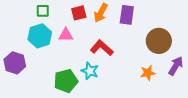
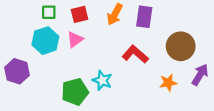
red square: (79, 13) -> (79, 14), moved
pink triangle: (66, 35) -> (75, 39), turned -35
red L-shape: (102, 48) -> (135, 54), moved

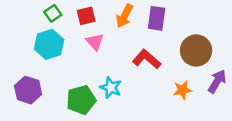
green square: (49, 12) -> (53, 13), turned -35
pink triangle: (75, 39) -> (95, 42), moved, turned -36
purple hexagon: (17, 71) -> (28, 90), moved

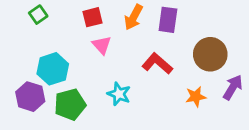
green square: (53, 13) -> (38, 15), moved
cyan hexagon: (49, 44) -> (53, 69), moved
green pentagon: (81, 100) -> (70, 105), moved

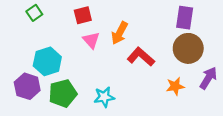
orange arrow: (133, 17) -> (120, 33), moved
purple rectangle: (168, 20) -> (185, 18), moved
cyan star: (119, 94) -> (104, 97), moved, turned -30

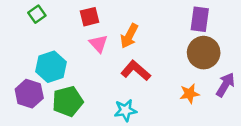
red L-shape: (141, 57) -> (136, 71), moved
cyan star: (104, 97) -> (125, 110), moved

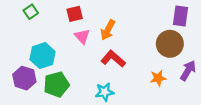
purple rectangle: (200, 19) -> (181, 16), moved

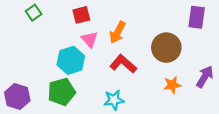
brown circle: (170, 44) -> (166, 48), moved
cyan hexagon: (43, 56) -> (71, 60), moved
purple hexagon: (24, 78) -> (17, 96), moved

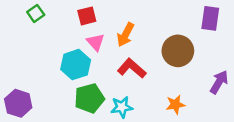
orange star: (172, 85) -> (175, 105), moved
green pentagon: (62, 92) -> (89, 98), moved

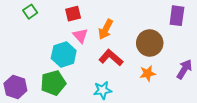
green pentagon: (89, 98) -> (53, 83), moved
orange star: (175, 105) -> (148, 73), moved

